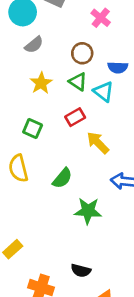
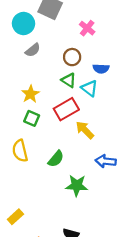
yellow star: (41, 83) -> (30, 94), moved
red rectangle: (75, 117) -> (66, 109), size x1.5

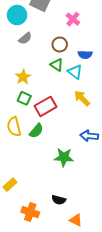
red rectangle: (66, 109) -> (45, 106), moved
yellow arrow: (85, 130) -> (82, 98), moved
green semicircle: (56, 159) -> (36, 131), moved

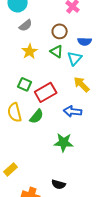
cyan triangle: (75, 72) -> (75, 58), turned 35
yellow star: (23, 77) -> (30, 51), moved
blue arrow: (89, 136) -> (73, 111), moved

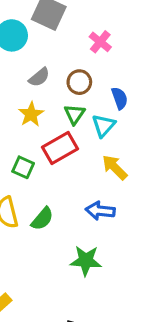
gray semicircle: (26, 25) -> (39, 77), moved
blue semicircle: (85, 41) -> (120, 98), turned -112
green triangle: (57, 51) -> (75, 114), turned 32
red rectangle: (46, 92) -> (60, 148), moved

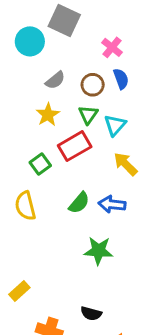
blue semicircle: (120, 98) -> (121, 79), moved
green square: (23, 167) -> (40, 164), turned 30
green semicircle: (42, 219) -> (79, 203), moved

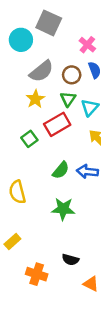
gray semicircle: (55, 80) -> (41, 71), size x1.5
yellow semicircle: (25, 206) -> (17, 192), moved
green star: (99, 251) -> (63, 209), moved

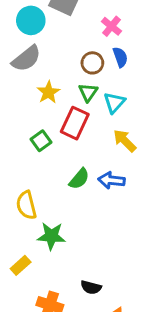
gray semicircle: (41, 71) -> (26, 59), moved
red rectangle: (57, 124) -> (75, 123), turned -35
green star: (63, 209) -> (51, 236), moved

